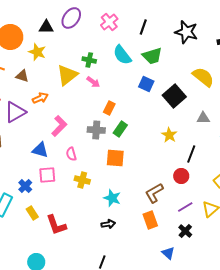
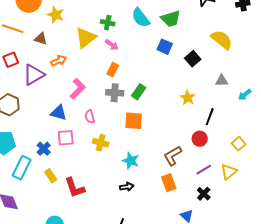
black square: (174, 96) -> (193, 59), size x0.7
orange rectangle: (109, 108) -> (113, 70), moved

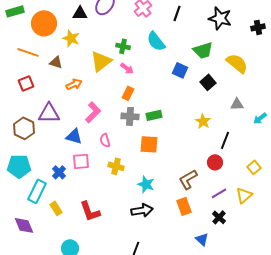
green trapezoid: (171, 19) -> (203, 50), moved
purple triangle: (34, 75) -> (49, 113), moved, turned 30
green rectangle: (139, 92) -> (154, 115), turned 42
yellow rectangle: (51, 176) -> (56, 208), moved
black arrow: (127, 187) -> (142, 210), size x1.5

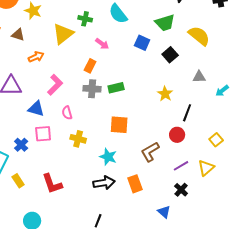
pink arrow: (127, 68) -> (102, 44), moved
orange square: (149, 144) -> (119, 125), moved
orange rectangle: (184, 206) -> (135, 184), moved

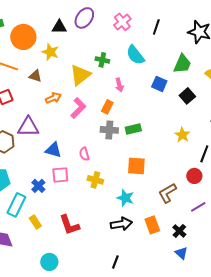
green trapezoid: (165, 23) -> (182, 64), turned -50
pink arrow: (102, 44) -> (119, 85), turned 40
pink L-shape: (55, 85) -> (78, 108), moved
black cross: (181, 190) -> (179, 231), moved

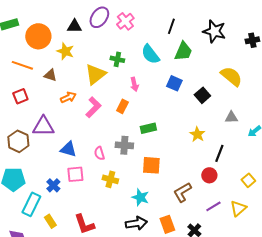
pink cross: (122, 22) -> (125, 21), moved
green trapezoid: (182, 64) -> (183, 51), moved
gray cross: (109, 130) -> (124, 145), moved

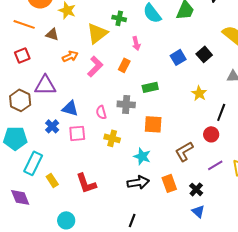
blue square: (174, 83) -> (178, 57), moved, turned 35
blue cross: (53, 185) -> (52, 126), moved

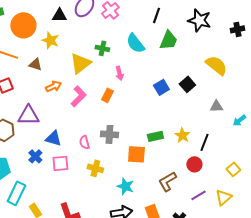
green rectangle: (150, 87) -> (155, 136), moved
yellow star: (199, 93) -> (182, 135), moved

